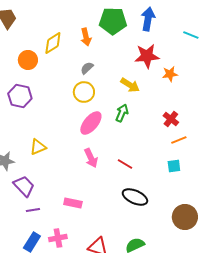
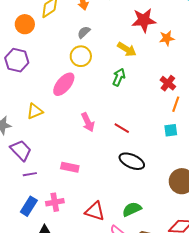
pink ellipse: (91, 123) -> (64, 84), moved
orange line: (179, 140) -> (176, 104), turned -49

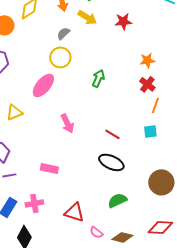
red star: (144, 20) -> (123, 21), size x0.7
orange star: (167, 38) -> (147, 60), moved
yellow arrow: (127, 49) -> (87, 17), moved
red line: (122, 128) -> (112, 134), moved
green semicircle: (132, 209) -> (117, 200), moved

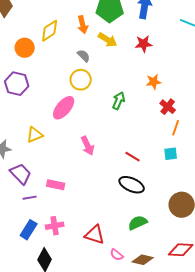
gray semicircle: (63, 33) -> (84, 56), turned 88
orange star: (147, 60) -> (154, 82), moved
pink rectangle: (49, 168) -> (56, 185), moved

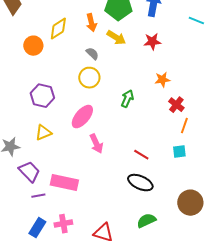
purple hexagon: (17, 84) -> (42, 96), moved
pink ellipse: (64, 108) -> (82, 117), moved
pink rectangle: (56, 185) -> (64, 183), size x1.5

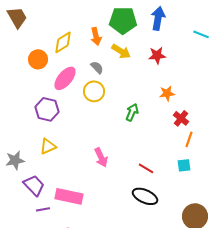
pink ellipse: (82, 117) -> (65, 78), moved

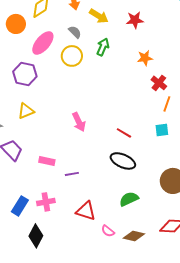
green arrow: (132, 112) -> (103, 47), moved
pink rectangle: (69, 196) -> (47, 161), size x0.6
purple line: (43, 209) -> (72, 174), moved

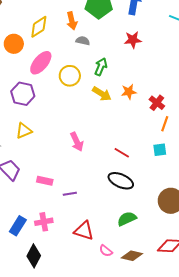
yellow arrow: (99, 16) -> (102, 94), moved
gray semicircle: (75, 32) -> (83, 41), moved, turned -32
orange star: (145, 58) -> (129, 92), moved

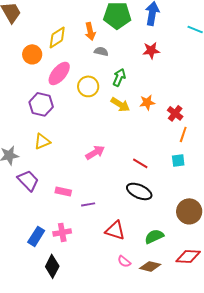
pink arrow: (77, 142) -> (95, 152), turned -96
green semicircle: (127, 219) -> (154, 236), moved
red triangle: (84, 231) -> (115, 230), moved

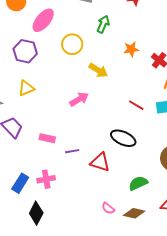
yellow circle: (88, 86) -> (72, 44), moved
yellow arrow: (120, 104) -> (98, 70), moved
red line: (140, 163) -> (136, 105), moved
red triangle: (115, 230) -> (100, 162), moved

